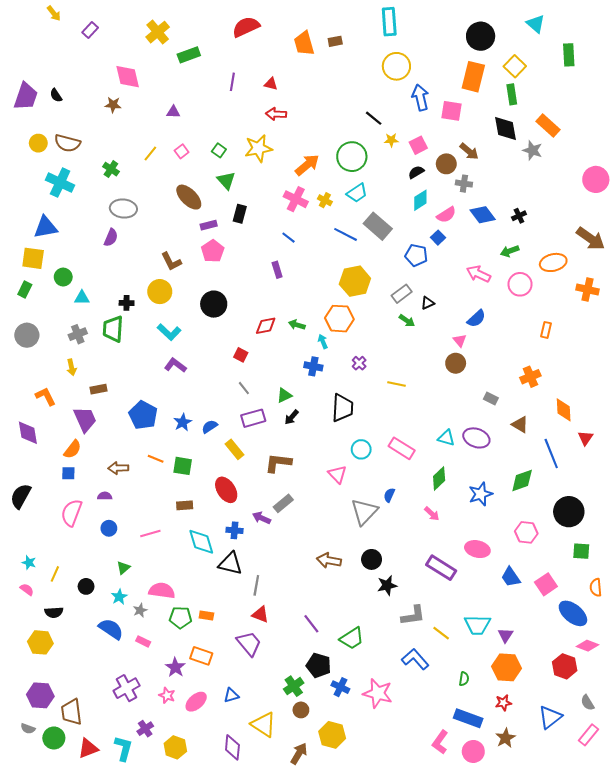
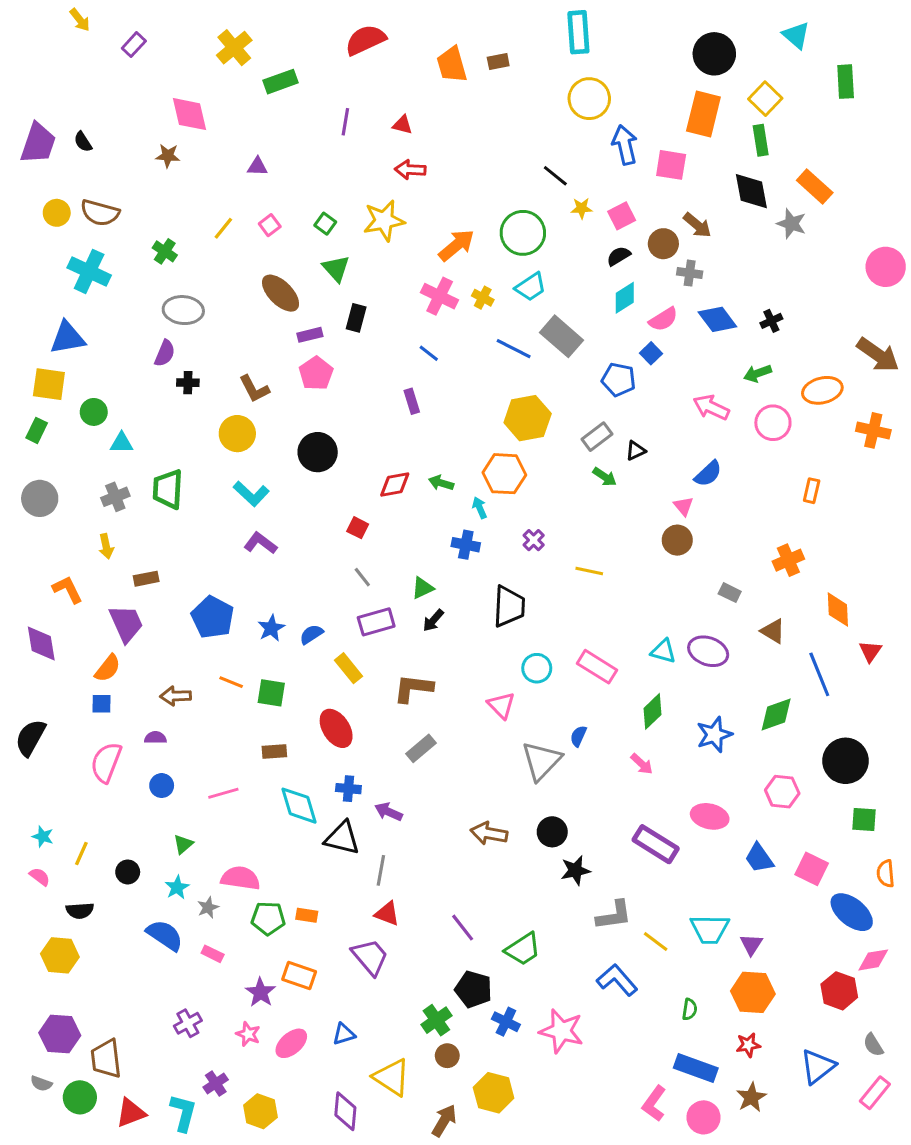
black cross: (127, 303) -> (188, 383), moved
purple arrow: (261, 518) -> (389, 812), moved
pink square: (546, 584) -> (812, 869), turned -30
pink diamond: (587, 646) -> (873, 960), turned -30
purple cross: (127, 688) -> (188, 1023), size x0.7

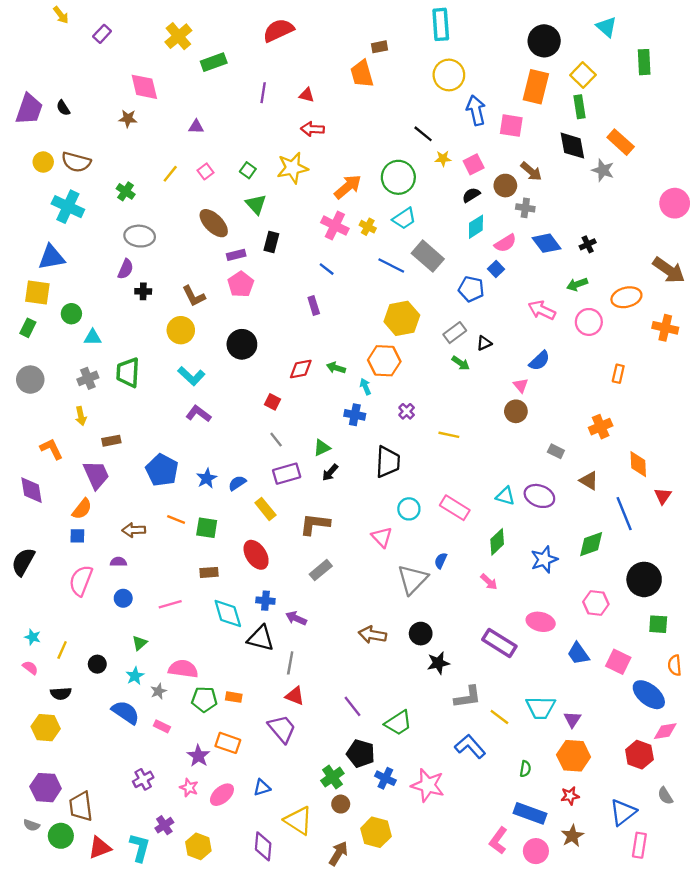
orange trapezoid: (452, 65) -> (362, 74), moved
pink rectangle: (875, 1093) -> (639, 845), moved, turned -30

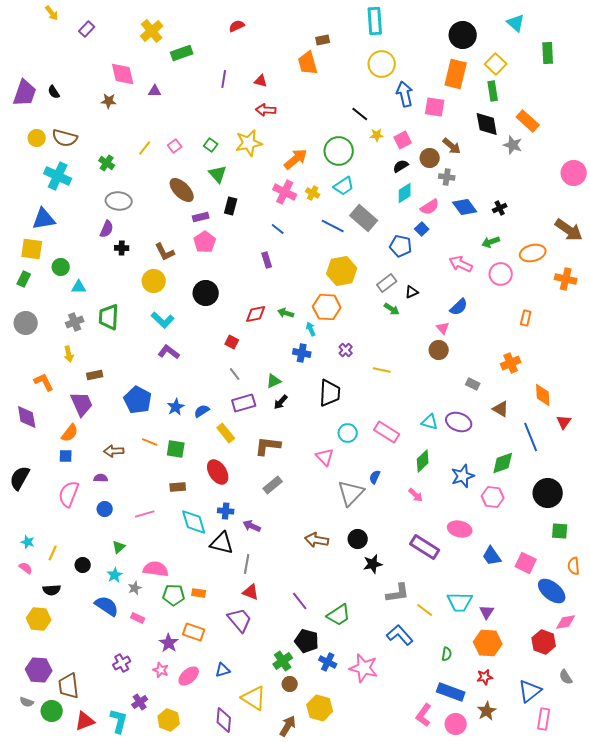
red semicircle: (278, 30) -> (237, 26), size x0.6
purple triangle: (196, 127) -> (155, 91), moved
pink hexagon: (596, 603) -> (493, 497), moved

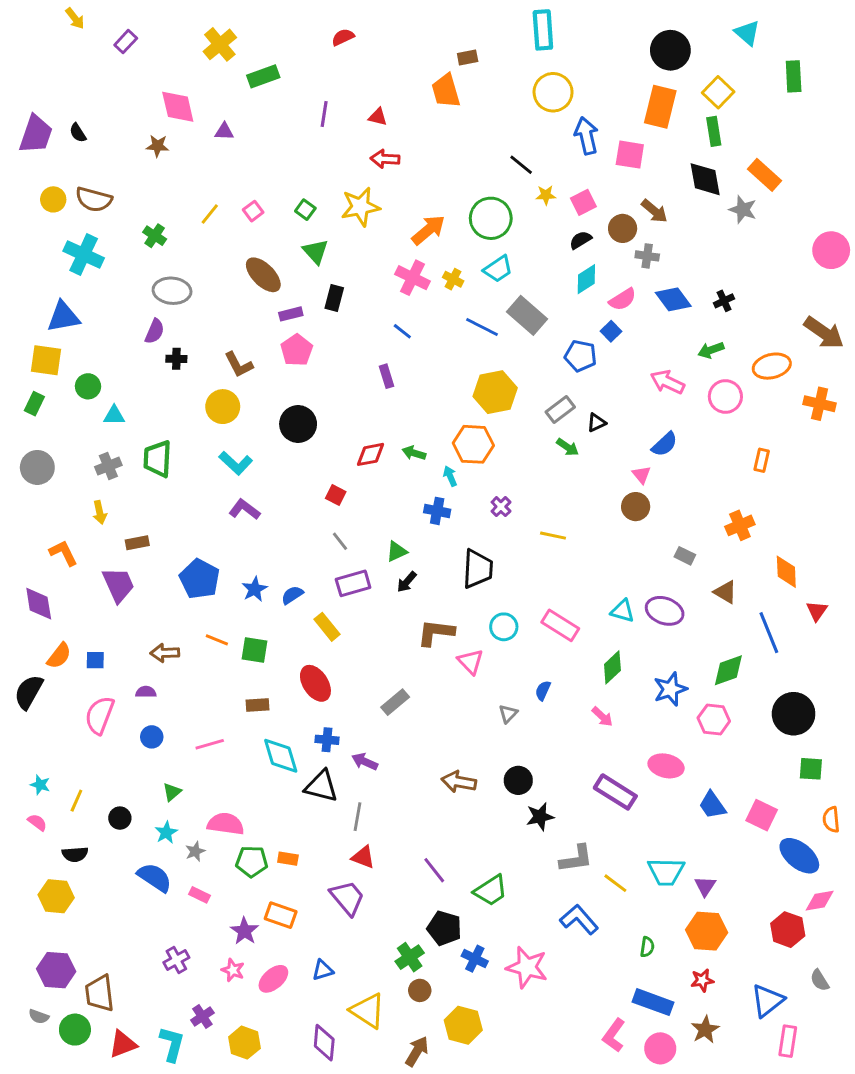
orange semicircle: (70, 433) -> (59, 656), moved
brown L-shape: (268, 446) -> (436, 633), moved
gray triangle: (351, 493) -> (508, 714), size x0.5

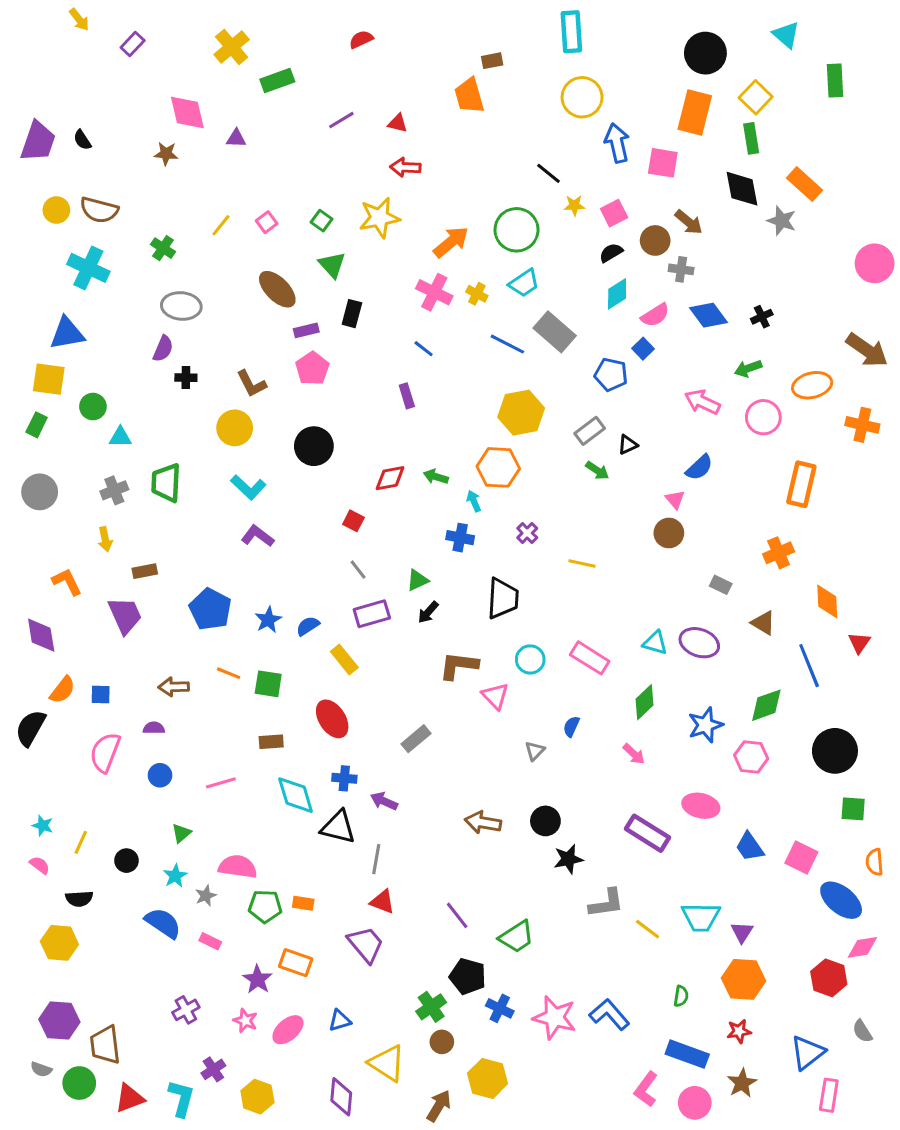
purple line: (324, 114) -> (341, 120), turned 50
orange rectangle: (762, 460) -> (801, 484), size x1.8
blue L-shape: (579, 919) -> (609, 1014), moved

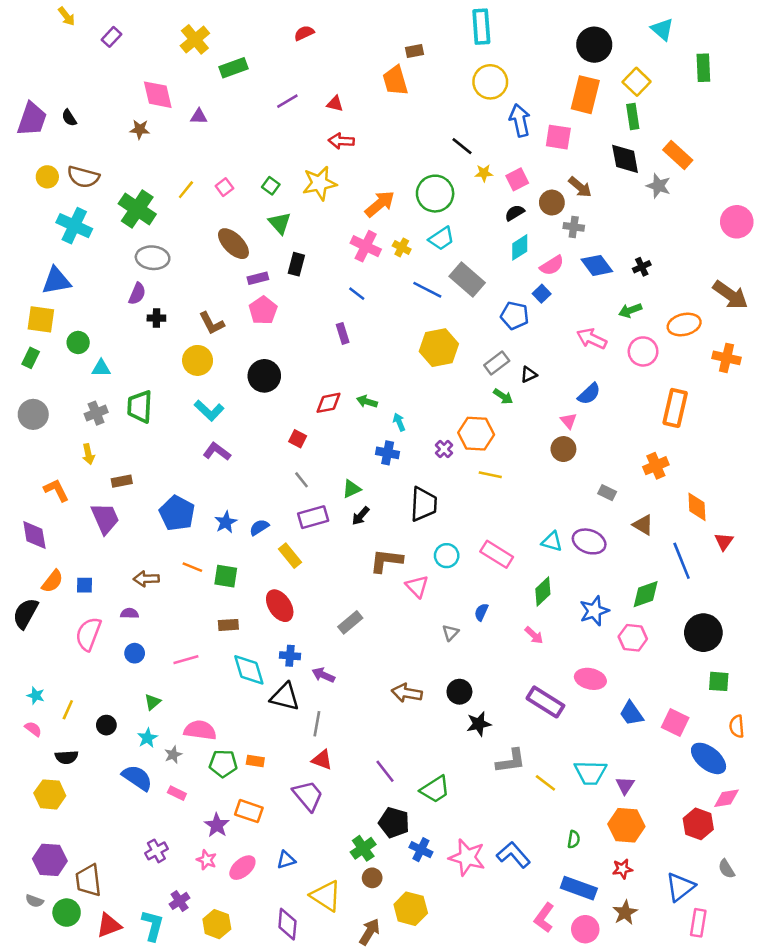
green cross: (163, 248) -> (137, 209), size x1.8
orange hexagon: (498, 467) -> (476, 434), moved

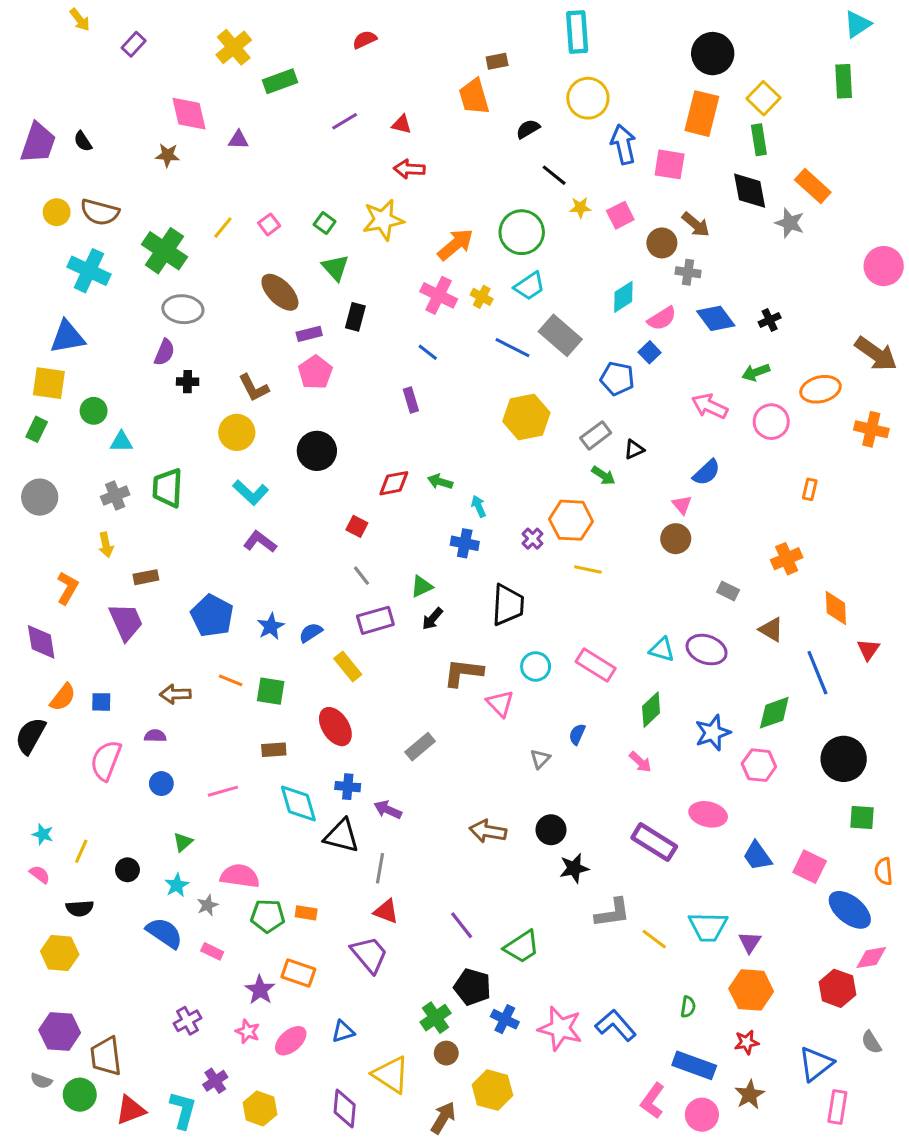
cyan triangle: (662, 29) -> (857, 24), moved, turned 45
black semicircle: (515, 213) -> (528, 129), moved
orange rectangle: (675, 408) -> (810, 489), size x0.5
orange L-shape: (56, 490) -> (67, 588), turned 56

